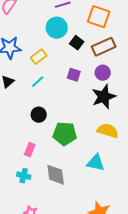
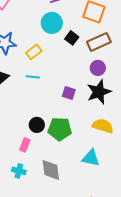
purple square: (74, 75) -> (69, 93), moved
cyan line: (38, 82) -> (33, 77), turned 48
black circle: (39, 115) -> (37, 125), moved

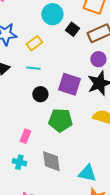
purple square: (69, 93) -> (69, 84), size x1.6
black circle: (37, 125) -> (40, 94), moved
cyan triangle: (91, 158) -> (87, 173), moved

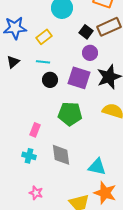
black square: (72, 29) -> (86, 32), moved
purple circle: (98, 59) -> (90, 53), moved
black circle: (40, 94) -> (50, 80), moved

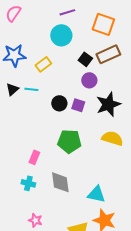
cyan line: (43, 62) -> (31, 89), moved
purple square: (79, 78) -> (78, 105), size x0.6
black circle: (50, 80) -> (59, 103), moved

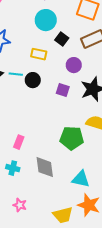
black square: (85, 59) -> (62, 39), moved
yellow rectangle: (43, 64) -> (39, 54), moved, turned 49
black circle: (59, 103) -> (33, 80), moved
green pentagon: (69, 141) -> (72, 138), moved

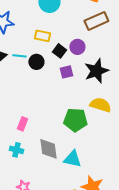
black square: (62, 39) -> (59, 51), moved
purple square: (63, 90) -> (66, 72), turned -32
cyan triangle: (81, 179) -> (72, 159), moved

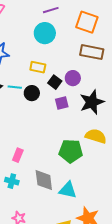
brown rectangle: (96, 21) -> (92, 52), turned 35

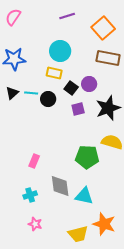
orange square: (87, 22) -> (103, 28), turned 30
cyan circle: (45, 33) -> (60, 51), moved
cyan cross: (12, 181) -> (30, 195), moved, turned -32

